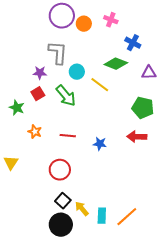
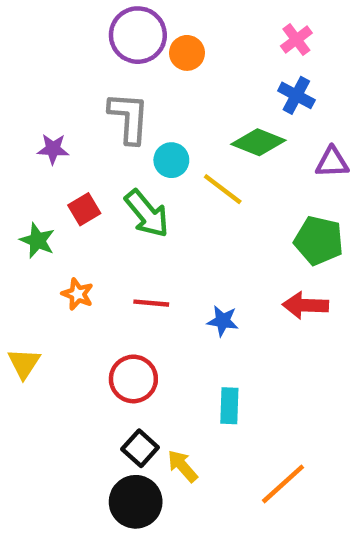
pink cross: (111, 20) -> (296, 40), moved, turned 32
purple star: (40, 73) -> (53, 149), moved
cyan rectangle: (102, 216) -> (229, 406), moved

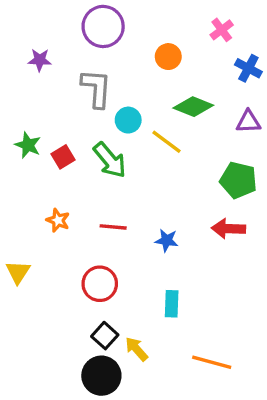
orange circle: (187, 53) -> (168, 57), moved
blue cross: (296, 95) -> (248, 68), moved
purple star: (53, 149) -> (40, 60), moved
green star: (37, 241) -> (28, 145), moved
orange line: (283, 484) -> (212, 362), turned 57

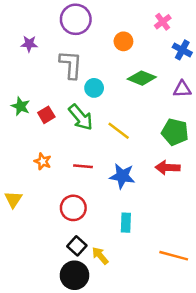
yellow line: (167, 142) -> (119, 131), moved
blue star: (167, 240) -> (122, 176), size x1.5
orange line: (212, 362) -> (174, 256), moved

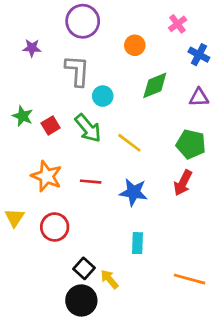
green diamond: (142, 78) -> (155, 85), turned -44
orange star: (43, 161) -> (47, 176), size x1.6
red arrow: (168, 167) -> (183, 183), turned -65
red circle: (73, 208) -> (55, 227), moved

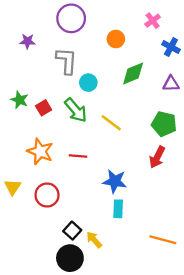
blue star: (133, 192) -> (115, 181), moved

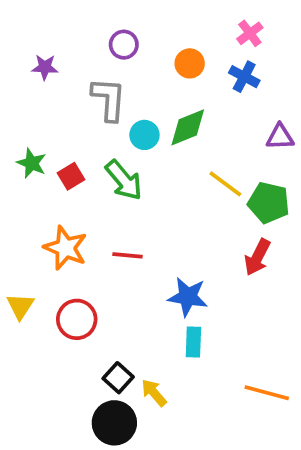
purple circle: (71, 18) -> (124, 45), moved, size x0.6
blue cross: (171, 47) -> (244, 77), moved
green diamond: (133, 73) -> (188, 127), moved
yellow line: (111, 123) -> (225, 184), moved

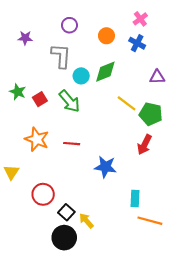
red circle: (77, 319) -> (43, 194), moved
cyan rectangle: (193, 342) -> (135, 199), moved

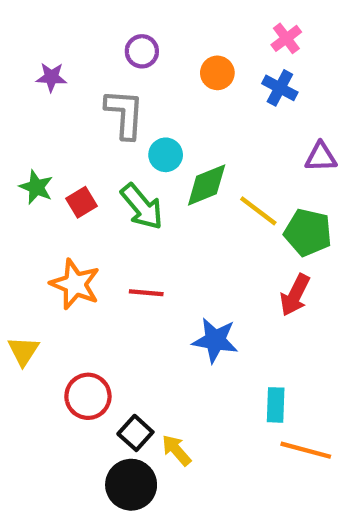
green diamond: (105, 72) -> (207, 185), moved

